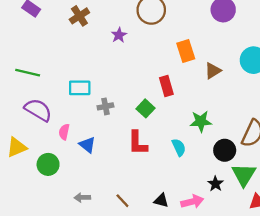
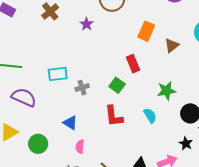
orange rectangle: (186, 51) -> (146, 31), turned 48
pink semicircle: (64, 132) -> (80, 147), moved

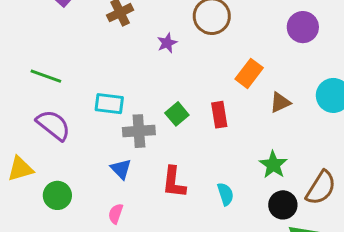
green square: (117, 85) -> (177, 114), moved
gray cross: (82, 88) -> (139, 131), size x1.5
green star: (167, 91) -> (273, 165), moved, turned 30
blue triangle: (70, 123) -> (121, 169), moved

